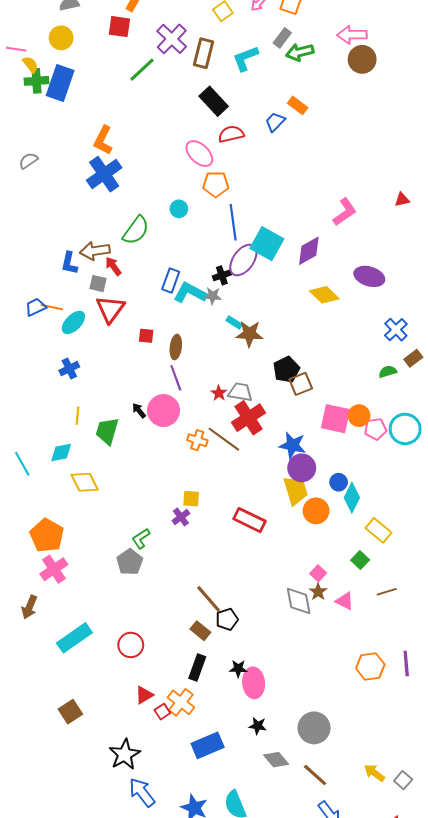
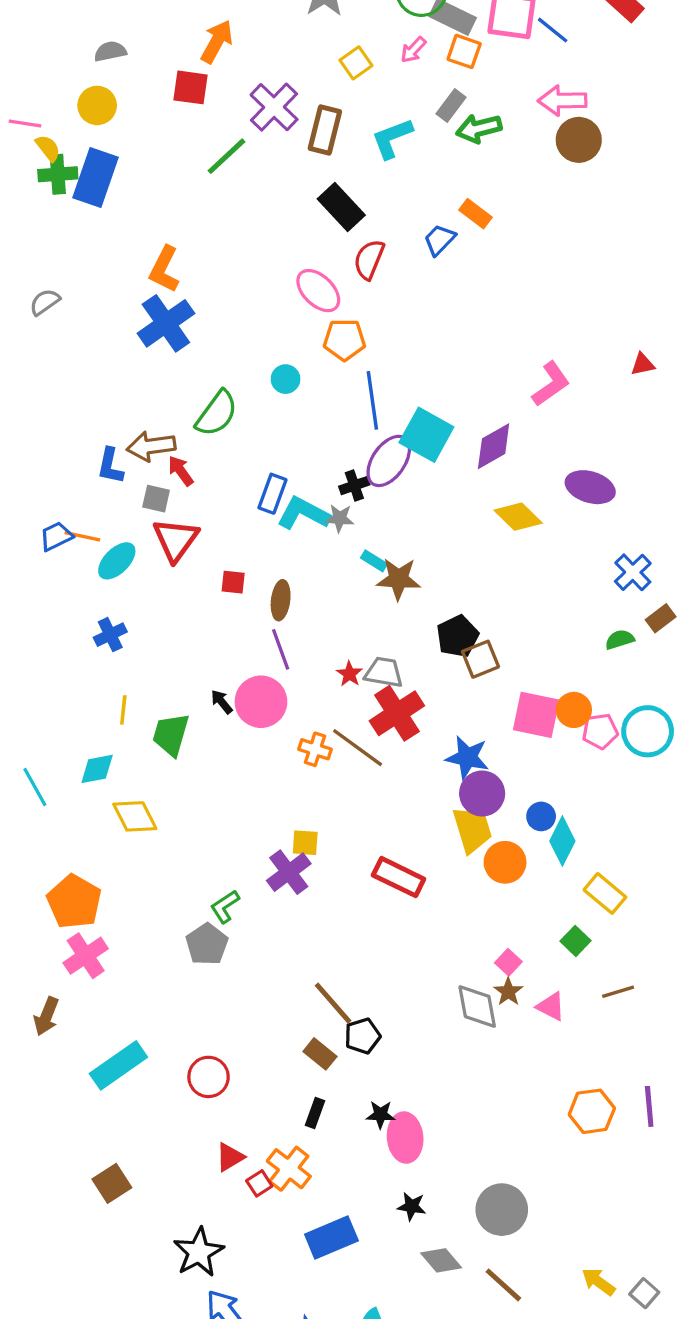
red semicircle: (231, 134) -> (369, 259), turned -55
purple cross: (181, 517) -> (289, 872), size x1.5
black rectangle: (197, 667) -> (315, 1113), size x0.7

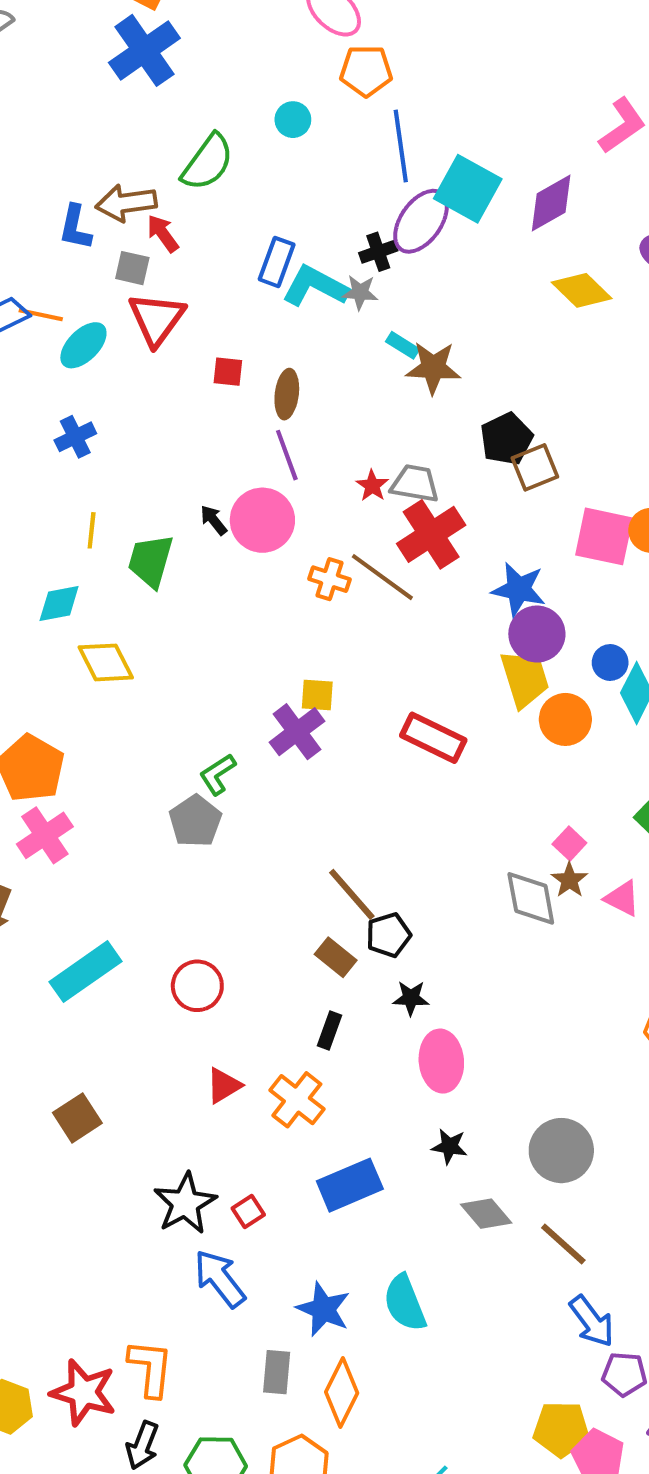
black star: (381, 1115) -> (411, 998), moved
red square: (259, 1183) -> (248, 1212), moved

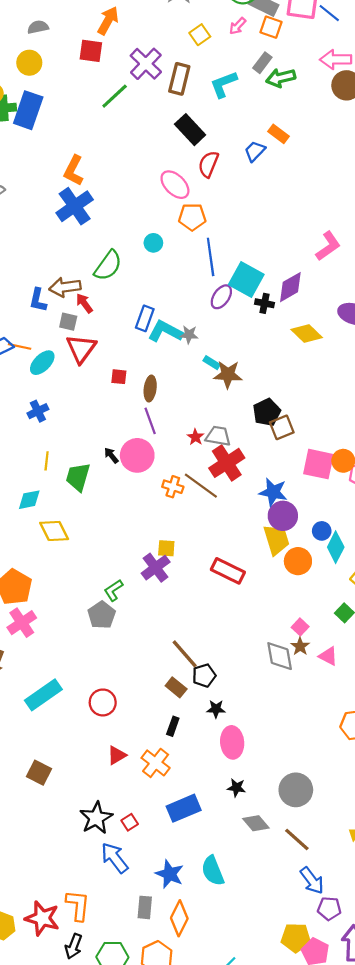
purple ellipse: (421, 221) -> (221, 297), size x0.7
black cross: (378, 252) -> (265, 303), moved, turned 30
brown square: (77, 1118) -> (39, 773), turned -30

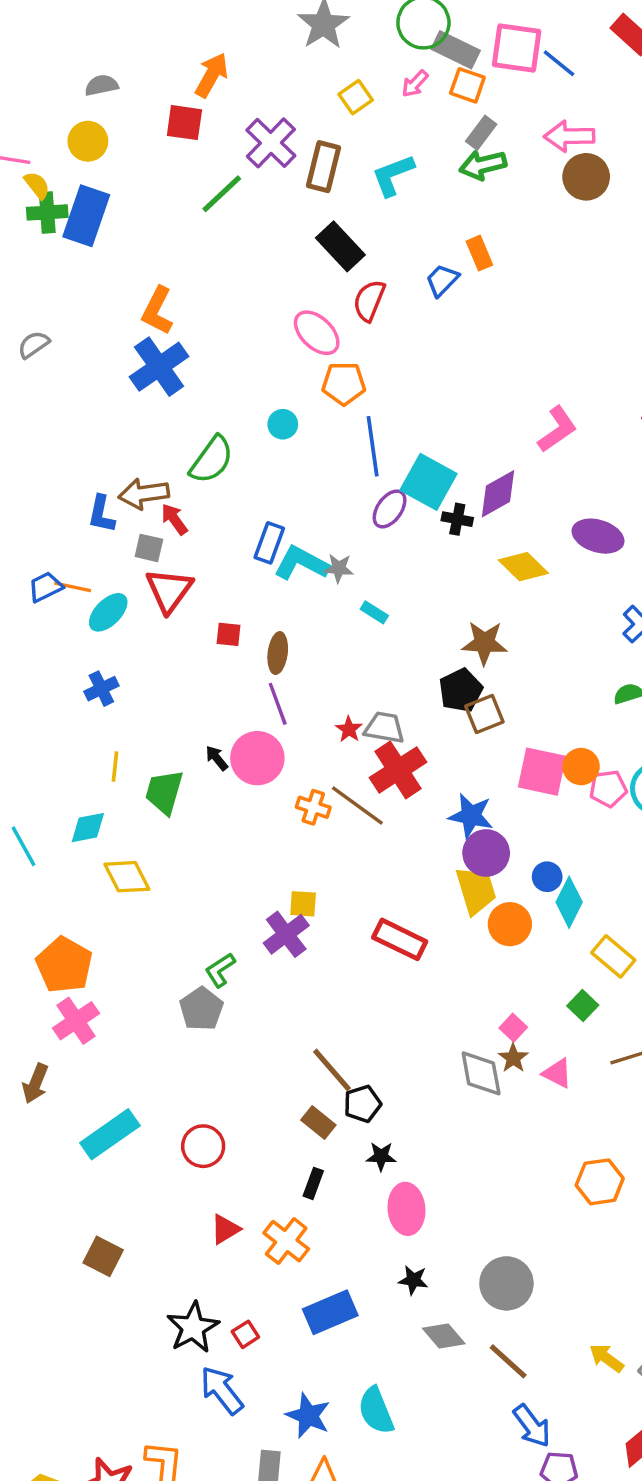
gray rectangle: (262, 63) -> (481, 133), moved
orange rectangle: (279, 134) -> (479, 253), turned 30
brown star: (228, 374) -> (484, 643), moved

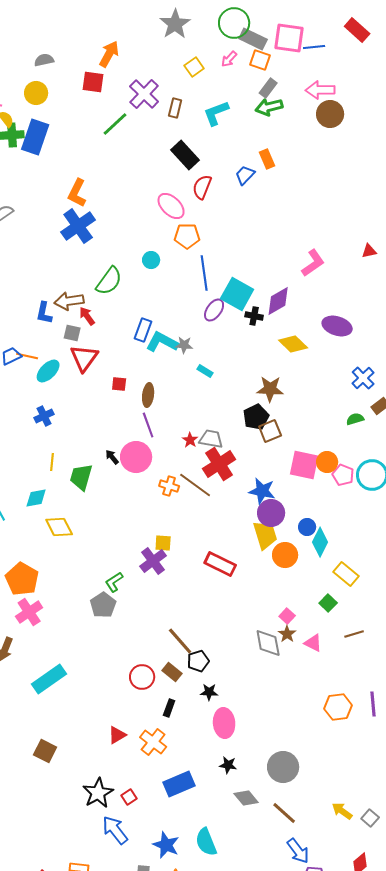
blue line: (559, 63) -> (314, 47), turned -45
brown rectangle: (323, 167) -> (175, 108), size x0.7
pink pentagon: (608, 789) -> (343, 475), turned 30
red circle: (203, 1146) -> (142, 677), moved

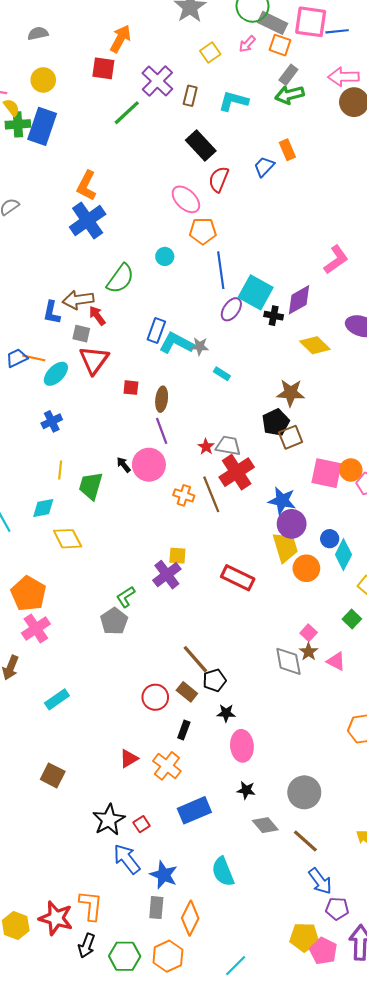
gray semicircle: (44, 60) -> (38, 33), moved
cyan L-shape: (216, 113) -> (233, 101), turned 36
brown line: (195, 485) -> (211, 494), turned 32
cyan rectangle: (49, 679) -> (57, 699), size x0.7
blue star: (166, 845) -> (164, 875), moved

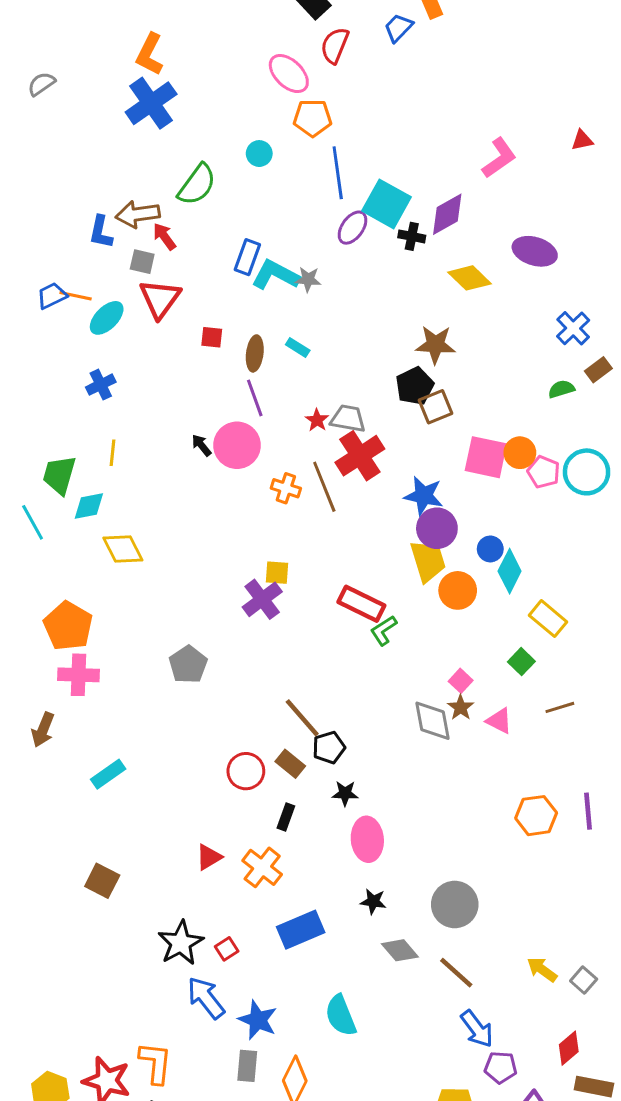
cyan rectangle: (222, 374) -> (298, 348), moved
green trapezoid: (91, 486) -> (59, 475), moved
green L-shape: (126, 597) -> (384, 630), moved
pink cross: (36, 629) -> (79, 675), turned 36

